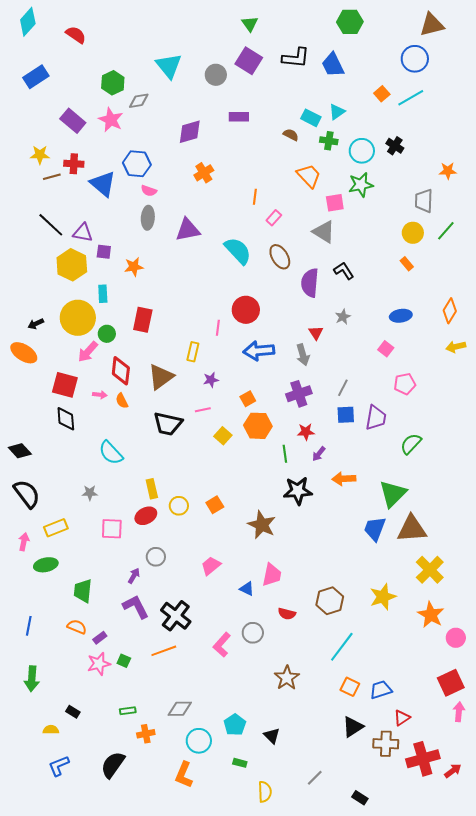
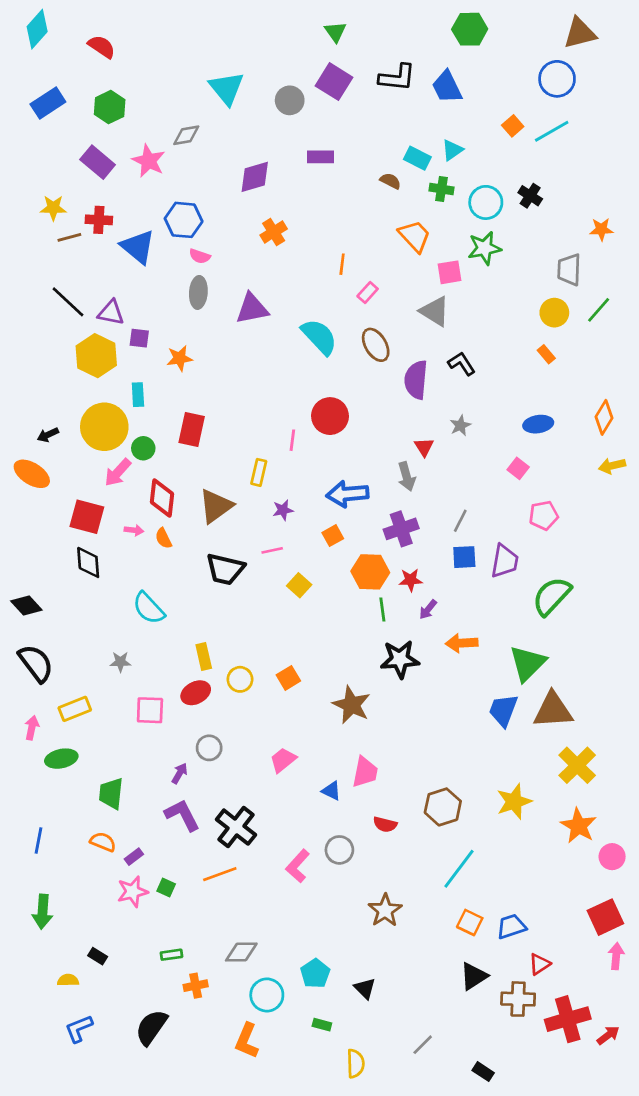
green hexagon: (113, 83) -> (110, 107), moved
blue arrow: (259, 351) -> (347, 494), moved
orange hexagon: (258, 426) -> (370, 572), moved
green semicircle: (411, 444) -> (552, 596), size x1.4

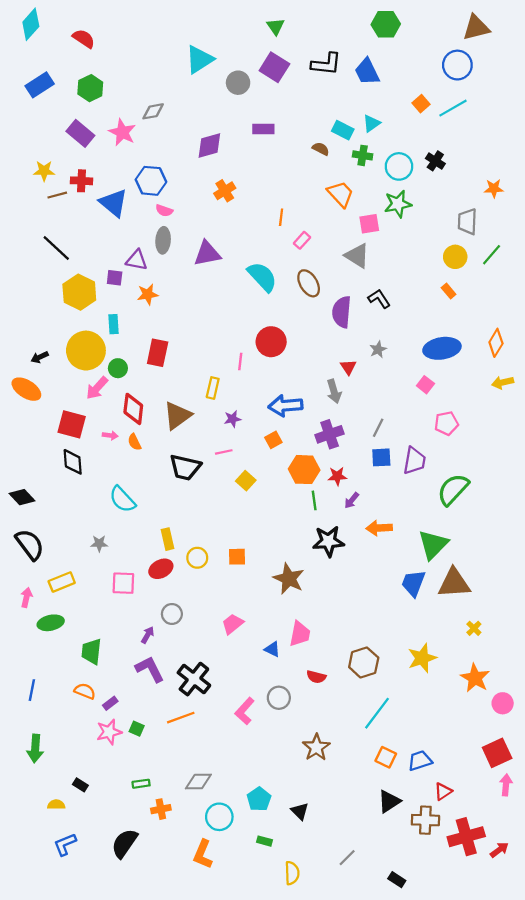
cyan triangle: (227, 88) -> (199, 60), moved, turned 36
purple triangle: (111, 313) -> (137, 260), moved
blue ellipse: (538, 424) -> (442, 348), size x1.5
orange square: (288, 678) -> (237, 557), turned 30
yellow cross: (577, 765) -> (474, 628), size x0.5

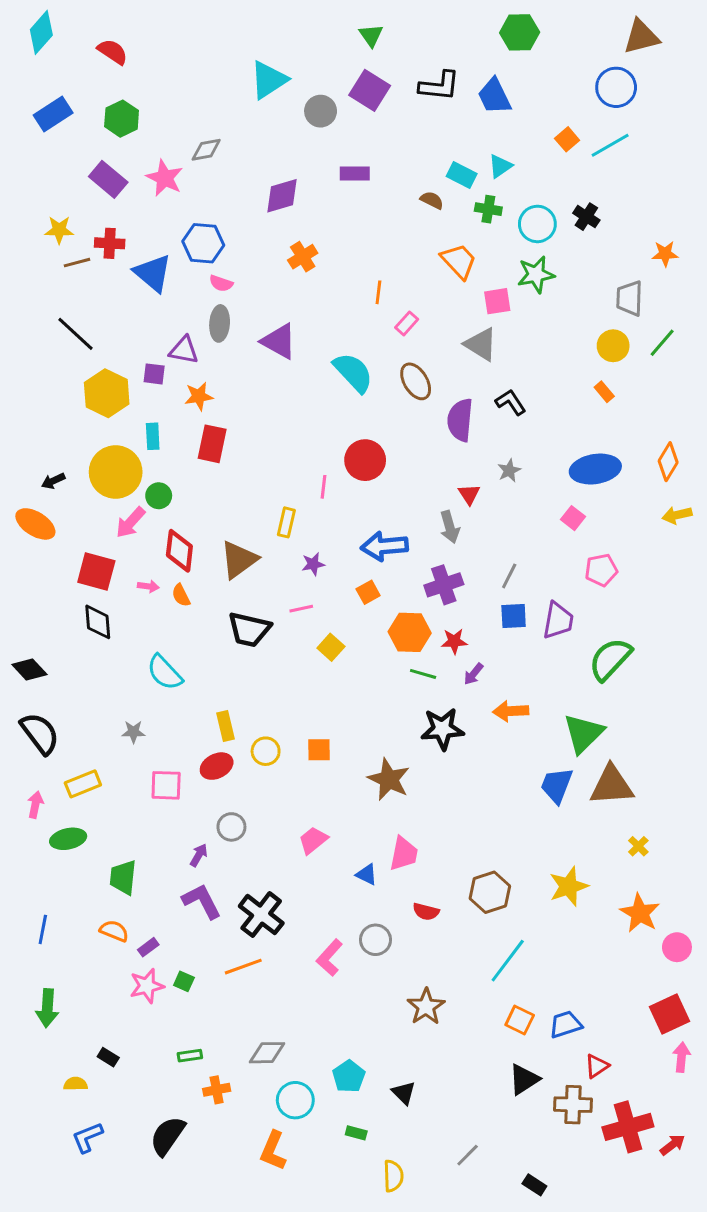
purple triangle: (207, 254) -> (279, 341), turned 40
red rectangle: (158, 353) -> (212, 444), moved
green line: (314, 500) -> (423, 674), turned -66

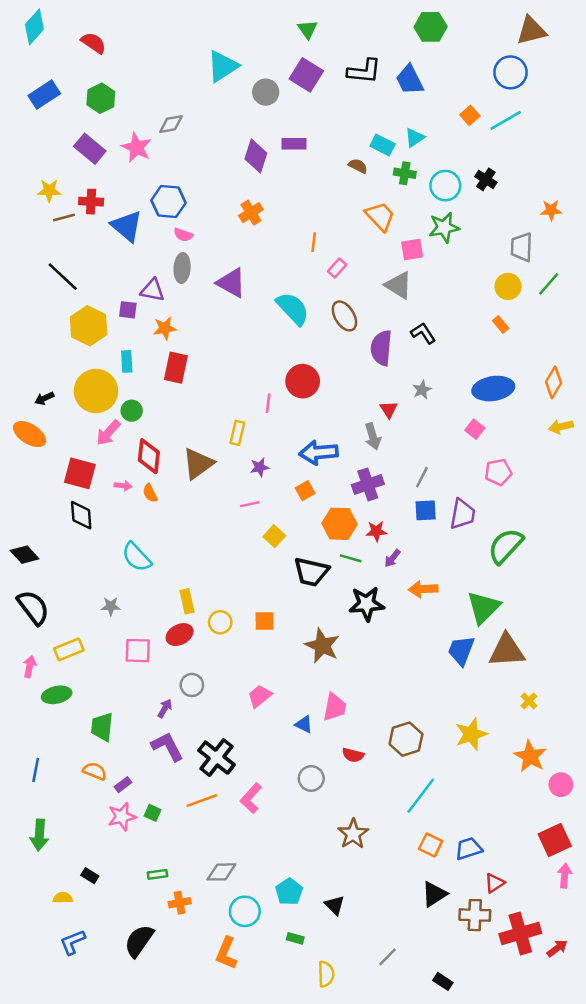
purple diamond: (282, 196) -> (256, 156), moved, turned -56
black trapezoid: (249, 629) -> (311, 572), moved
pink L-shape: (329, 958) -> (251, 798), moved

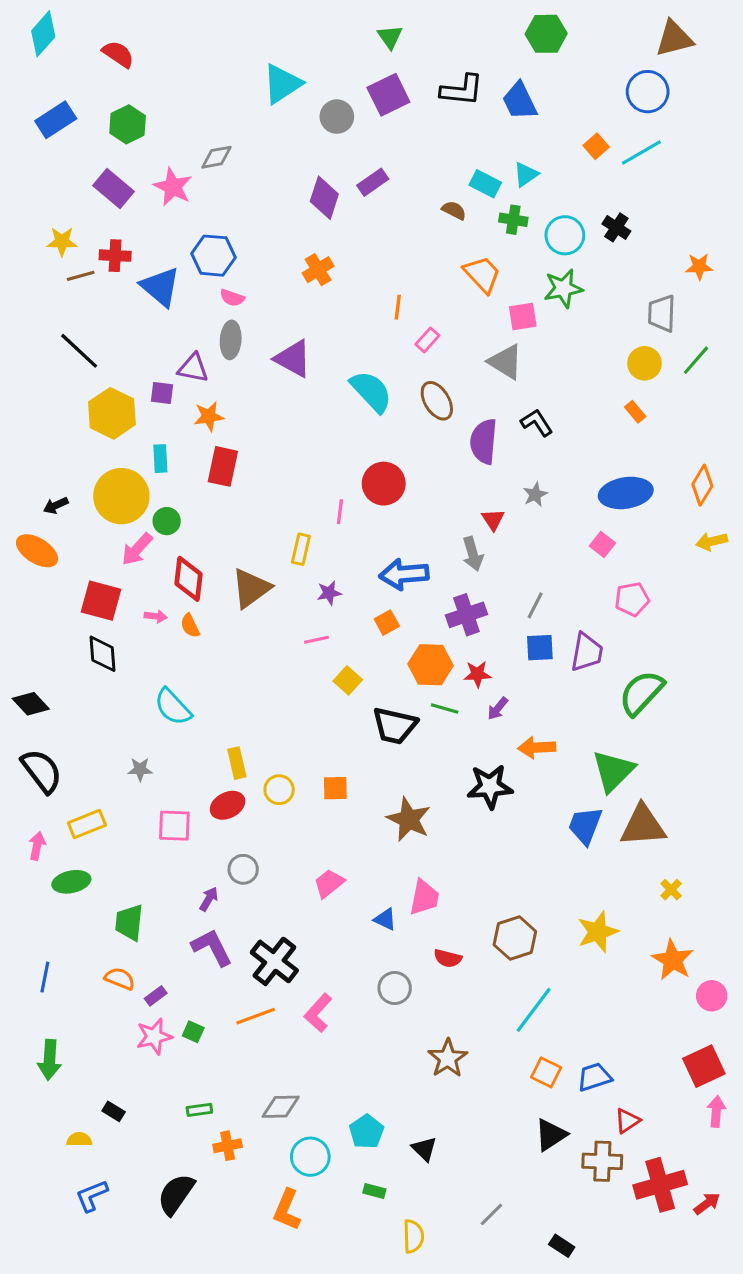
purple square: (306, 75) -> (388, 95), turned 32
purple rectangle: (294, 144) -> (373, 182), turned -35
black star: (367, 604) -> (490, 787), moved

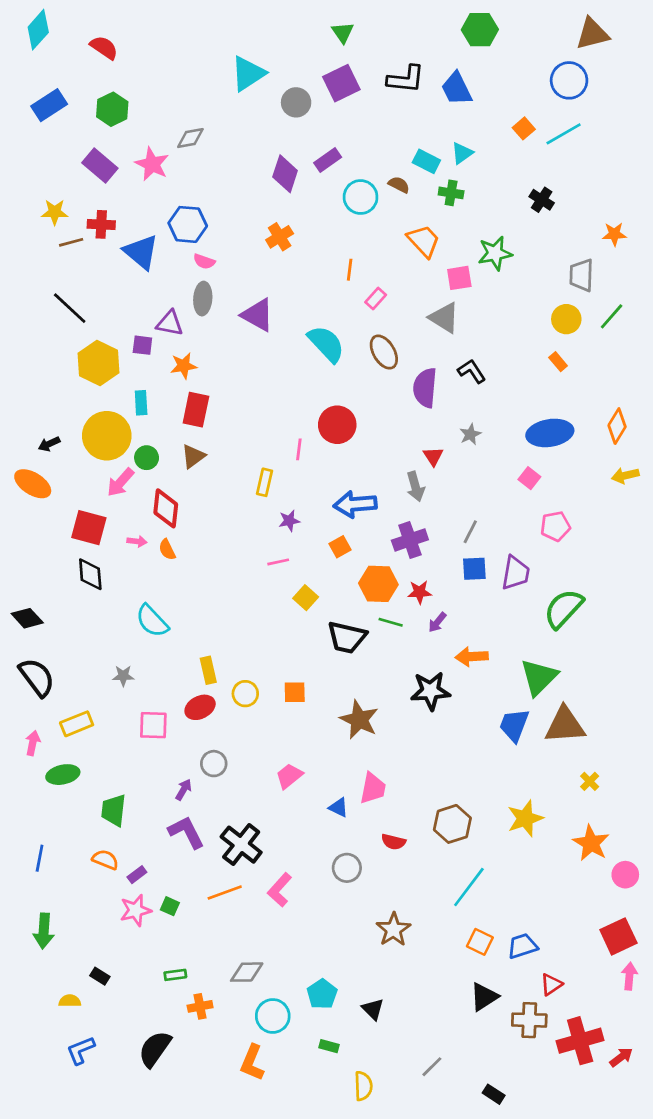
cyan circle: (565, 235) -> (361, 197), moved
brown triangle: (251, 588) -> (193, 456), moved, size x0.7

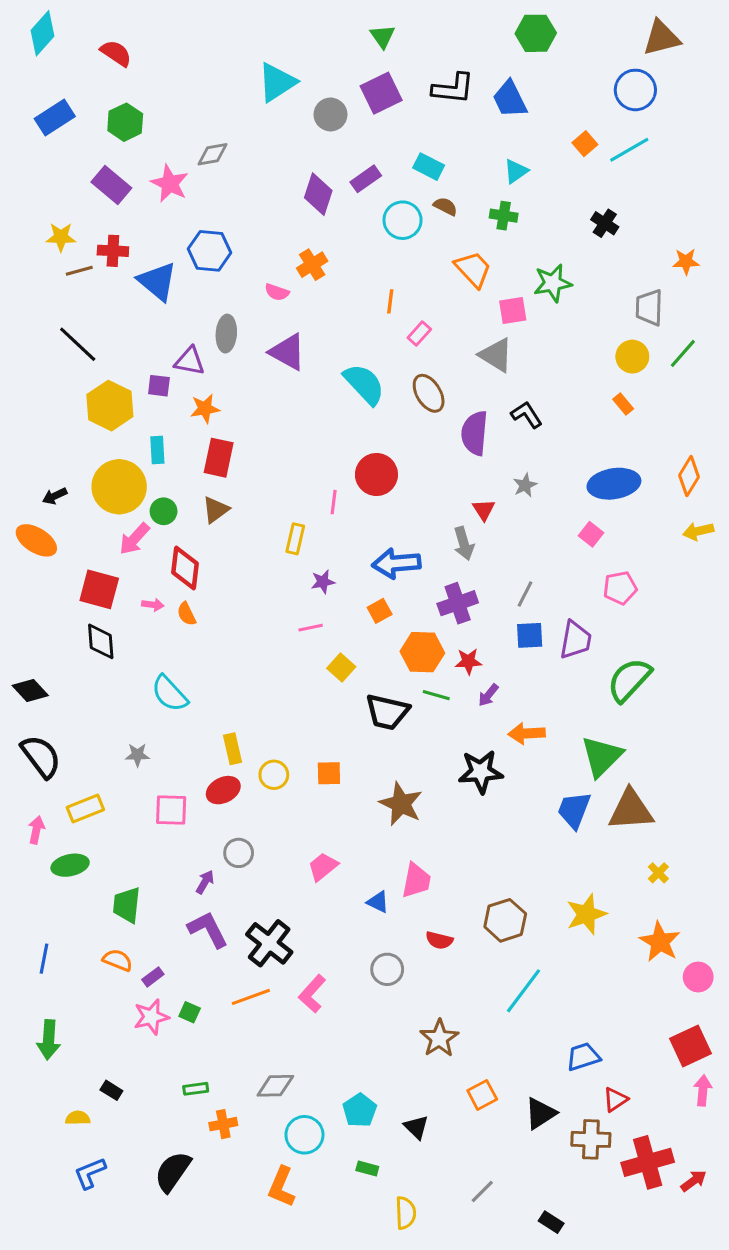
cyan rectangle: (426, 161) -> (429, 167), moved
pink semicircle: (204, 261) -> (277, 292), moved
orange square: (480, 942) -> (482, 1095), moved, turned 36

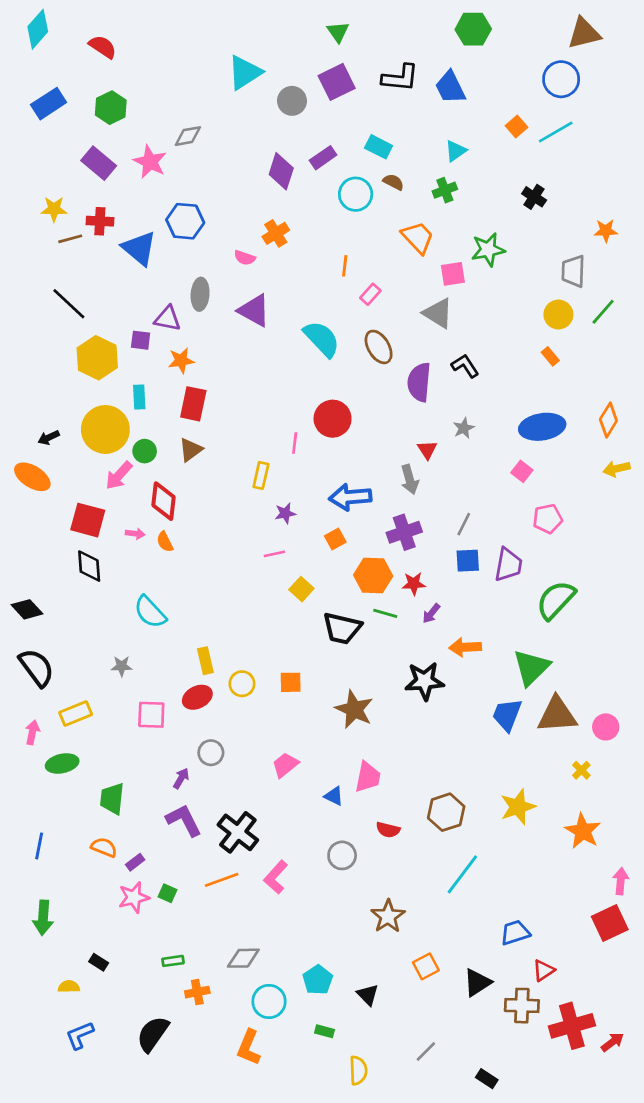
green cross: (504, 216) -> (445, 190), turned -30
pink circle: (698, 977) -> (606, 727), moved
pink arrow: (703, 1090) -> (621, 881), moved

